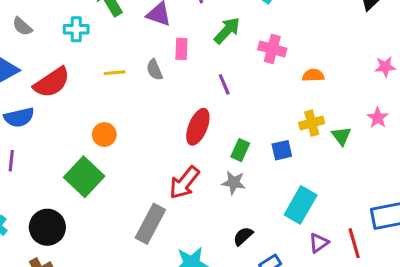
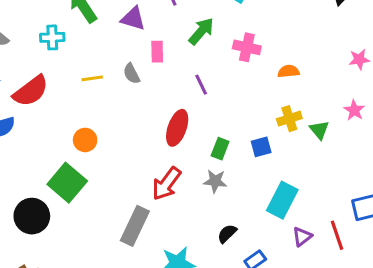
black circle: (47, 227) -> (32, 216), moved

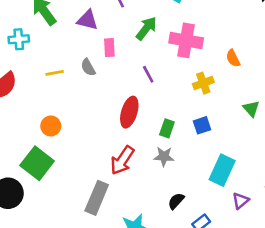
pink cross: (247, 47) -> (186, 40), size x1.4
orange semicircle: (288, 71) -> (233, 58), moved, turned -108
yellow cross: (289, 119) -> (203, 83), moved

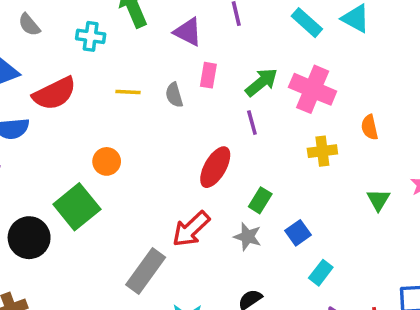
green arrow: (146, 28) -> (261, 82), moved
blue square: (202, 125) -> (298, 233), moved, turned -30
cyan rectangle: (222, 170) -> (321, 273), size x0.6

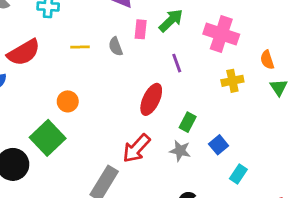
green arrow: (261, 82) -> (171, 20), moved
green triangle: (378, 200) -> (279, 87), moved

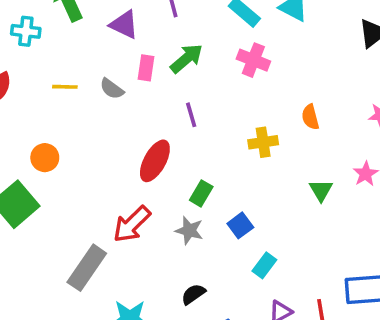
pink cross: (221, 34) -> (253, 60), moved, size x0.7
gray semicircle: (116, 46) -> (112, 89), turned -36
green triangle: (279, 87) -> (321, 190), moved

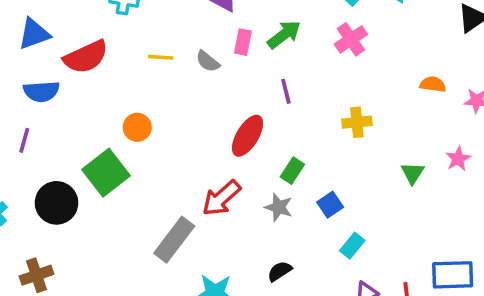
pink cross: (253, 60) -> (351, 39), turned 32
orange semicircle: (310, 117) -> (433, 84), moved, turned 110

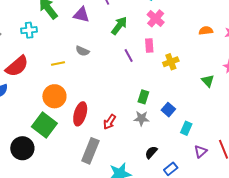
pink rectangle: (243, 42) -> (149, 46), moved
yellow line: (161, 57) -> (58, 63), moved
orange circle: (137, 127) -> (54, 96), size x1.5
red ellipse: (248, 136) -> (80, 114), moved
red arrow: (221, 198) -> (110, 122), size x0.7

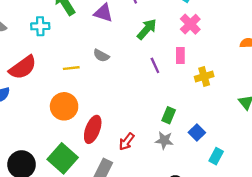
green square: (44, 125) -> (63, 158), moved

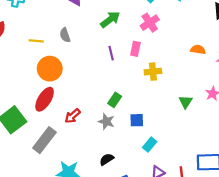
gray semicircle: (101, 56) -> (65, 35), turned 32
orange circle: (64, 106) -> (50, 69), moved
blue square: (197, 132) -> (137, 120), turned 32

